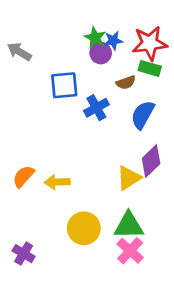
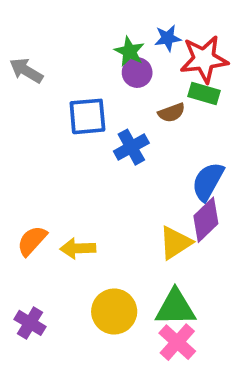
blue star: (113, 40) -> (168, 38), moved
blue semicircle: (143, 115) -> (208, 181), moved
purple cross: (24, 254) -> (30, 323), moved

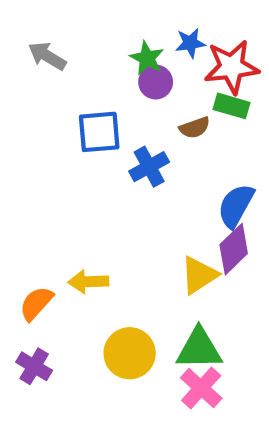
gray arrow: (26, 71) -> (47, 56), moved
orange semicircle: (32, 241) -> (36, 303), moved

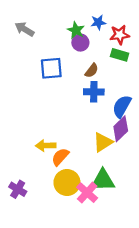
red star: (232, 67) -> (120, 35), size x0.7
brown semicircle: (195, 128) -> (92, 71), moved, turned -32
blue cross: (149, 167) -> (94, 92), moved, turned 30
orange semicircle: (36, 303) -> (60, 157), moved
pink cross: (201, 388) -> (87, 193), moved

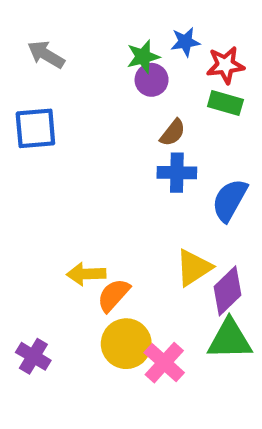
green star: (76, 30) -> (143, 57), turned 30
blue square: (51, 68) -> (35, 128), moved
purple diamond: (121, 129) -> (228, 291), moved
green triangle: (103, 180) -> (230, 339), moved

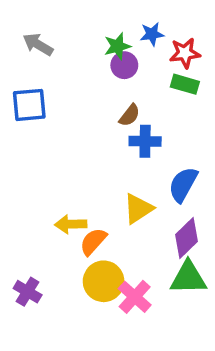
brown semicircle: (173, 133) -> (130, 115), moved
blue semicircle: (230, 200) -> (183, 184), moved
yellow triangle: (194, 268) -> (138, 209), moved

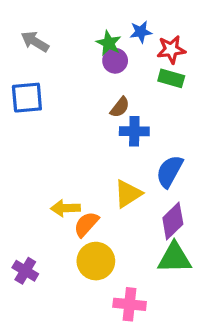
green star: (117, 46) -> (109, 43), turned -30
pink cross: (135, 297) -> (130, 304), moved, turned -36

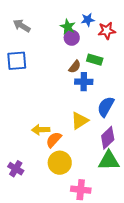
green rectangle: (171, 78) -> (95, 60), moved

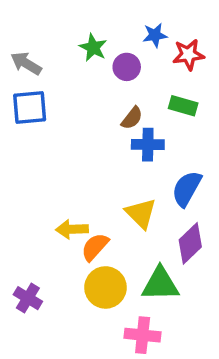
gray arrow: (22, 26) -> (26, 63), moved
green star: (68, 27) -> (93, 47), moved
green rectangle: (95, 60) -> (183, 106), moved
yellow triangle: (80, 121) -> (141, 213), turned -42
green triangle: (109, 161) -> (160, 284), moved

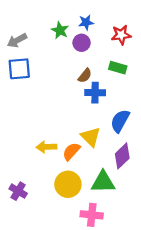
blue star: (155, 35) -> (86, 22), moved
gray arrow: (26, 63) -> (17, 40), turned -60
orange semicircle: (95, 247) -> (71, 151), moved

